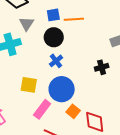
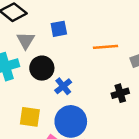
orange line: (74, 19) -> (105, 47), moved
black circle: (54, 37) -> (42, 68), moved

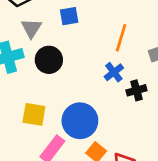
orange line: (105, 47) -> (121, 38), turned -70
blue cross: (63, 86) -> (114, 72), moved

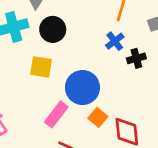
yellow square: (34, 114) -> (41, 67), moved

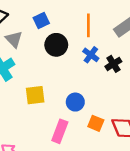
black circle: (53, 29) -> (56, 45), moved
blue circle: (82, 88) -> (75, 102), size x0.6

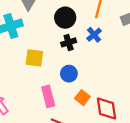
black cross: (113, 64) -> (69, 42), moved
pink rectangle: (60, 131) -> (48, 96), turned -50

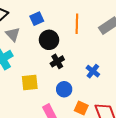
blue cross: (94, 35) -> (93, 71), moved

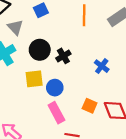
black circle: (49, 40) -> (40, 50), moved
blue circle: (64, 89) -> (55, 88), moved

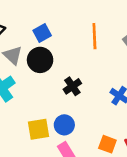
black circle: (40, 50) -> (40, 60), moved
yellow square: (34, 79) -> (38, 129), moved

